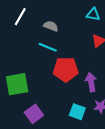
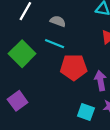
green square: (17, 84) -> (22, 54), moved, turned -35
purple square: (34, 114) -> (18, 101), moved

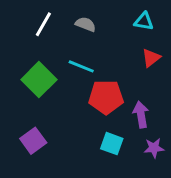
gray semicircle: (58, 21) -> (86, 24), moved
cyan square: (86, 112) -> (112, 144), moved

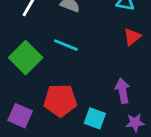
red pentagon: (106, 97) -> (60, 100), moved
purple square: (33, 141) -> (20, 116), turned -30

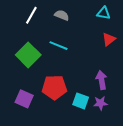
purple star: (135, 123) -> (100, 103), moved

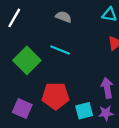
white line: (31, 15) -> (14, 18), moved
cyan square: (81, 101) -> (84, 111), turned -35

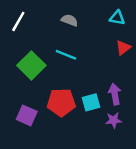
cyan square: (84, 111) -> (91, 102), moved

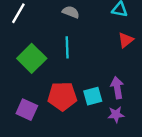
cyan line: (66, 55) -> (67, 47), turned 66

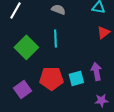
purple square: (27, 110) -> (22, 89), turned 30
purple star: (116, 115) -> (101, 100), moved

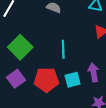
cyan line: (55, 38) -> (63, 49), moved
purple square: (22, 89) -> (16, 79), moved

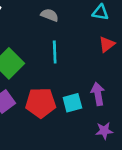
cyan line: (63, 49) -> (55, 52), moved

